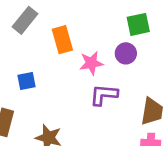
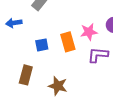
orange rectangle: (62, 40) -> (68, 42), moved

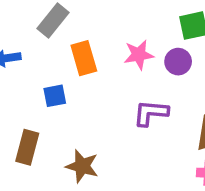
pink star: (89, 32) -> (139, 55), moved
orange rectangle: (68, 42) -> (84, 58), moved

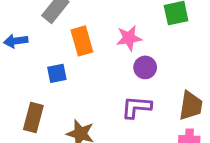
purple circle: (178, 62) -> (145, 67), moved
purple L-shape: (151, 113) -> (136, 107), moved

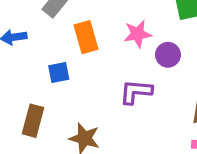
purple circle: (145, 67) -> (168, 55), moved
purple L-shape: (136, 107) -> (136, 92), moved

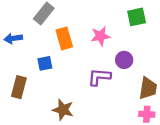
purple circle: (168, 55) -> (124, 60), moved
brown rectangle: (33, 121) -> (19, 87), moved

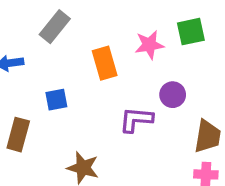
pink star: (100, 36) -> (149, 45), moved
orange rectangle: (64, 38) -> (105, 63), moved

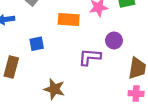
orange rectangle: (105, 63) -> (69, 20), turned -70

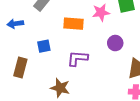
purple L-shape: (90, 57) -> (78, 58), moved

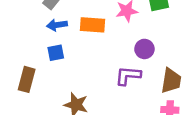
blue arrow: (15, 24) -> (57, 25), moved
purple L-shape: (78, 58) -> (128, 76), moved

